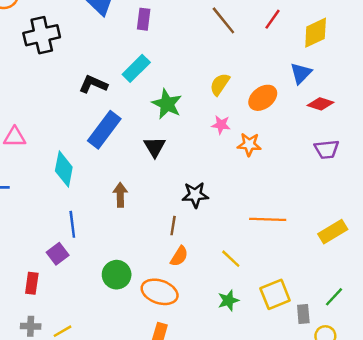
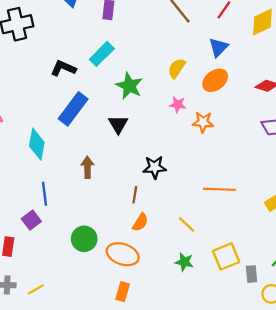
blue triangle: (301, 73) -> (218, 47), moved
green star: (228, 300) -> (184, 262), turned 30

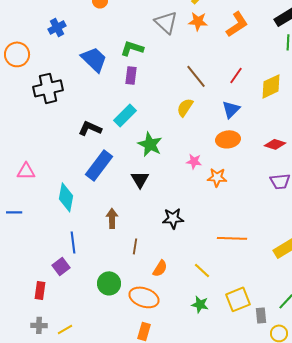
yellow semicircle: (177, 68) -> (185, 107), moved
orange ellipse: (215, 80) -> (228, 139), turned 30
brown line: (135, 195) -> (135, 246), moved

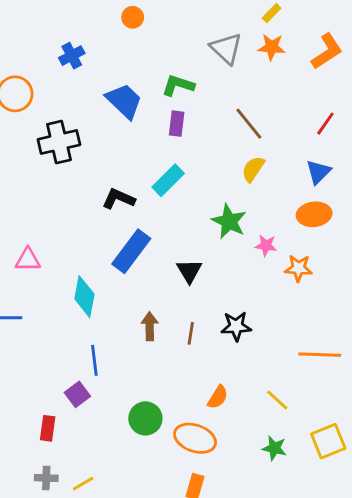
brown line: (196, 76) -> (249, 124), moved
green star: (150, 144) -> (229, 221), moved
brown line: (135, 246) -> (191, 333), moved

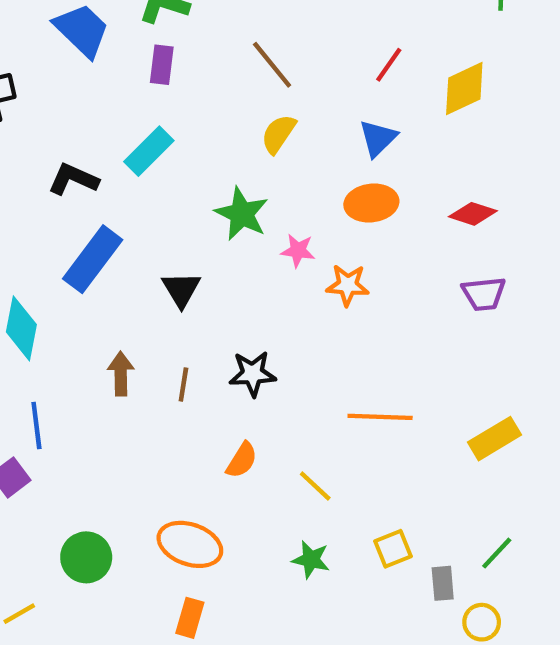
orange semicircle: (218, 397) -> (242, 460), moved
green circle: (145, 418) -> (86, 557), moved
yellow square: (328, 441) -> (393, 549), size x0.7

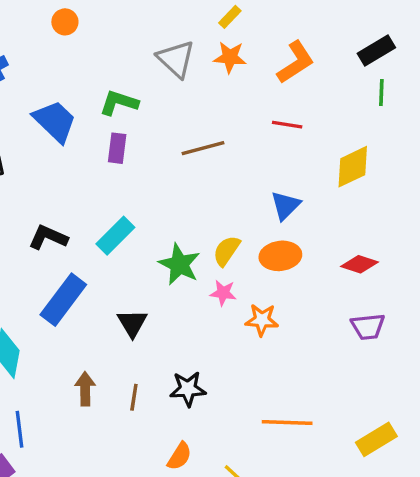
brown line: (272, 65) -> (203, 148), turned -66
red line: (389, 65) -> (287, 125), moved, turned 64
yellow semicircle: (278, 134) -> (227, 251), moved
cyan rectangle: (149, 151) -> (115, 236), moved

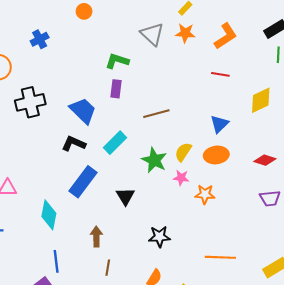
blue trapezoid: (55, 121) -> (83, 111), moved
brown line: (203, 148) -> (156, 114), moved
brown line: (134, 397) -> (108, 268), moved

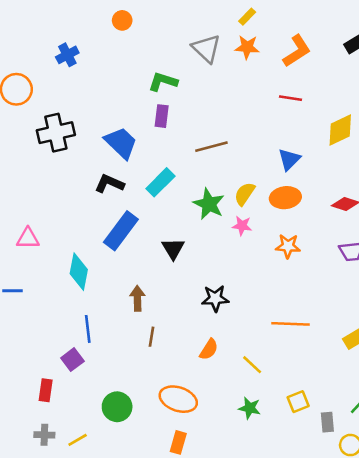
orange star: (205, 194) -> (288, 246), moved

